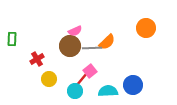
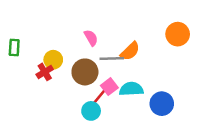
pink semicircle: (75, 31) -> (91, 38), turned -96
brown circle: (70, 46) -> (85, 72), moved
yellow circle: (49, 79) -> (53, 60), moved
cyan semicircle: (108, 91) -> (131, 89), moved

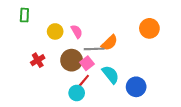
green rectangle: (14, 48) -> (24, 15), moved
yellow circle: (53, 60) -> (55, 31), moved
pink square: (109, 87) -> (87, 63), moved
cyan semicircle: (131, 89) -> (110, 75), turned 54

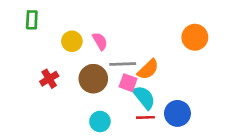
orange semicircle: (109, 43) -> (148, 69), moved
pink square: (87, 63) -> (128, 83), moved, turned -32
red line: (84, 81) -> (145, 117), moved, turned 48

